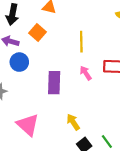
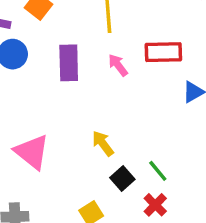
purple rectangle: (54, 83) -> (69, 63), moved

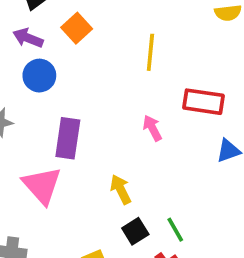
purple rectangle: (69, 63) -> (68, 138), moved
pink arrow: (118, 65) -> (152, 128), moved

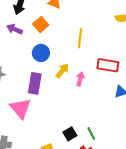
blue circle: (39, 76) -> (41, 53), moved
pink arrow: (152, 128) -> (80, 79), turned 40
yellow arrow: (121, 189) -> (62, 71), moved, turned 63

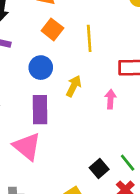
orange square: (41, 25) -> (52, 29), moved
pink arrow: (80, 79) -> (110, 99), moved

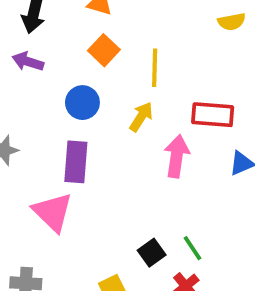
yellow arrow: (74, 86) -> (141, 117), moved
pink arrow: (110, 99) -> (177, 156), size x1.5

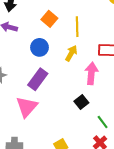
purple rectangle: (76, 162) -> (38, 79), turned 35
pink triangle: (53, 212) -> (27, 107), turned 30
black square: (152, 253) -> (81, 102), moved

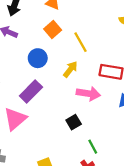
yellow line: (77, 27) -> (81, 42), turned -36
pink arrow: (91, 73) -> (88, 94), turned 85

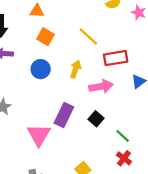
yellow line: (81, 42) -> (88, 36), moved
purple rectangle: (31, 91) -> (64, 115), moved

